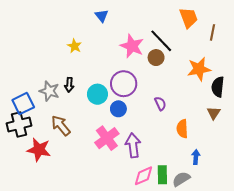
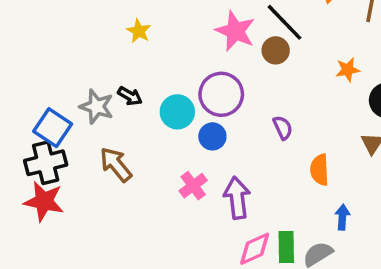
orange star: (199, 69) -> (348, 70), size x0.6
black arrow: (69, 85) -> (130, 96), turned -64
blue square: (23, 104) -> (53, 128), turned -30
pink cross: (107, 138) -> (193, 186), size x0.7
red star: (39, 150) -> (44, 201), moved

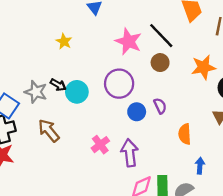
brown circle: (276, 50) -> (160, 63), moved
orange star: (348, 70) -> (203, 67), size x1.5
cyan circle: (177, 112) -> (77, 92), moved
blue circle: (212, 136) -> (137, 112), moved

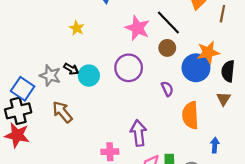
blue circle: (137, 112) -> (196, 68), moved, size x1.6
orange semicircle: (185, 134) -> (190, 115), size x1.4
pink cross: (100, 145) -> (110, 152), moved, turned 35
blue arrow: (200, 166) -> (215, 145), moved

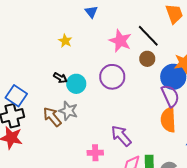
gray star: (50, 76) -> (68, 111), moved
purple semicircle: (167, 89) -> (170, 96), moved, size x1.6
purple arrow: (139, 133) -> (121, 136), turned -35

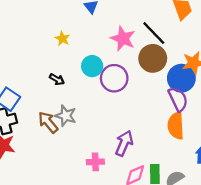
brown circle: (147, 59) -> (153, 58), size x1.6
cyan circle: (76, 84) -> (92, 66), moved
purple arrow: (121, 136) -> (124, 143), turned 65

